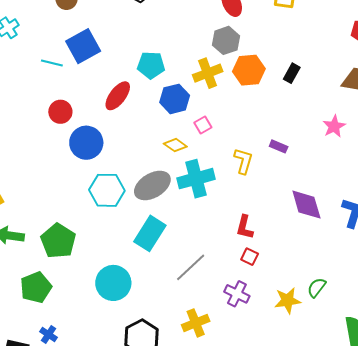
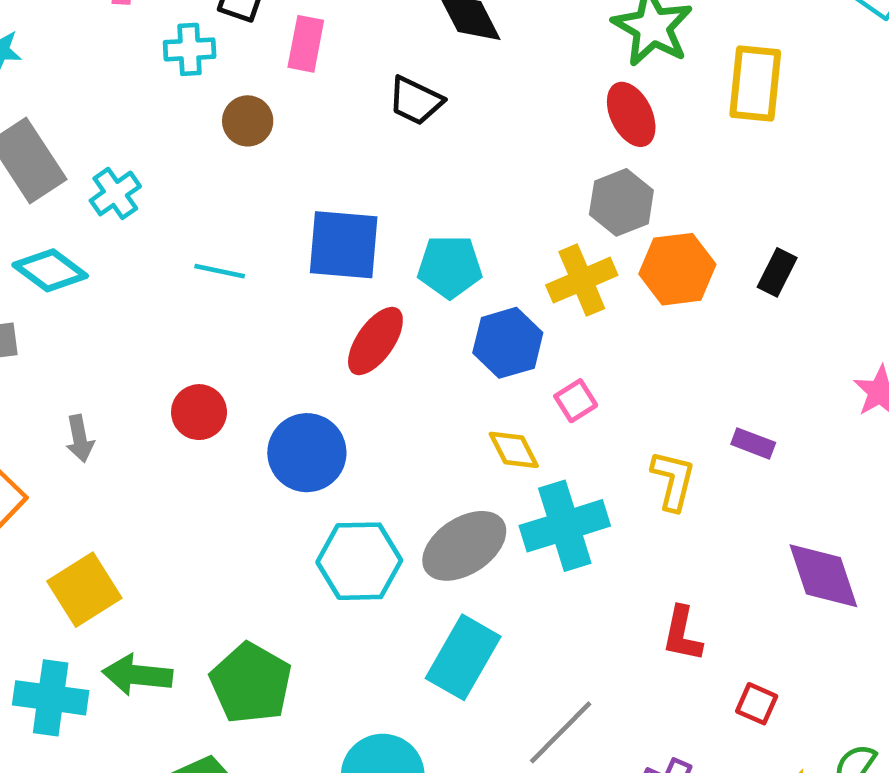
blue square: (83, 46) -> (344, 245), moved, turned 36
red circle: (60, 112) -> (199, 412), moved
yellow diamond: (175, 145) -> (514, 450), turned 30
red square: (250, 257) -> (757, 704), moved

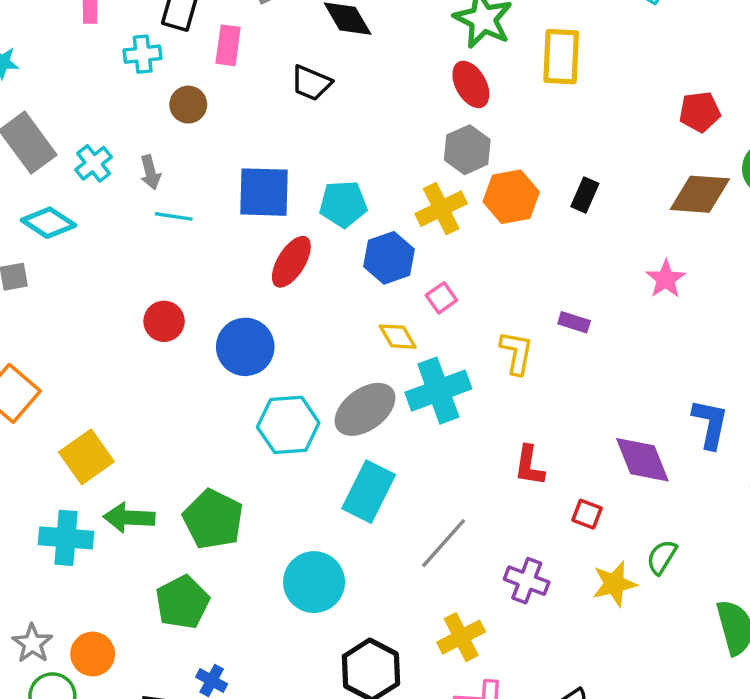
gray arrow: (80, 439) -> (150, 172), moved
purple diamond: (823, 576) -> (642, 460), moved

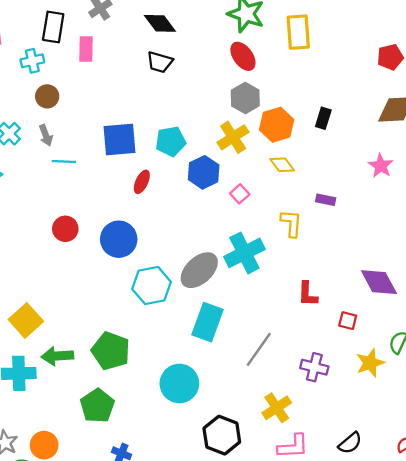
black trapezoid: (311, 83) -> (160, 62), moved
brown circle: (188, 105) -> (47, 96), moved
red ellipse: (291, 262) -> (142, 182), size x0.7
yellow diamond: (398, 337) -> (282, 165), moved

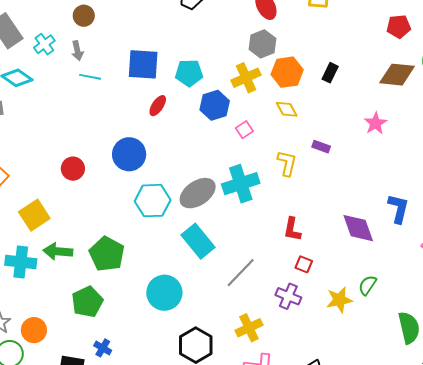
red circle: (65, 229) -> (73, 169), moved
red square: (348, 321) -> (304, 264), moved
cyan rectangle: (207, 322) -> (198, 241), turned -68

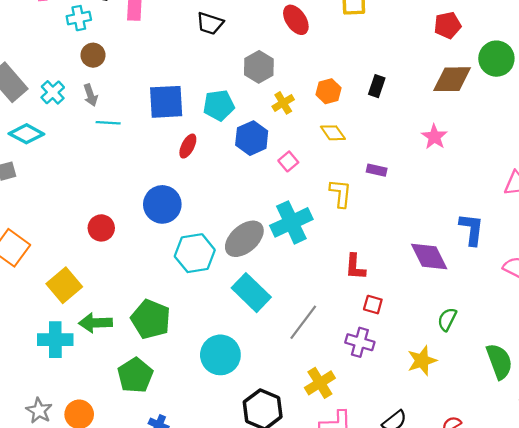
gray hexagon: (262, 44) -> (259, 67), moved
orange hexagon: (287, 72) -> (328, 91), size x0.7
yellow cross: (246, 78) -> (283, 103), size x0.7
yellow star: (339, 300) -> (422, 361), moved

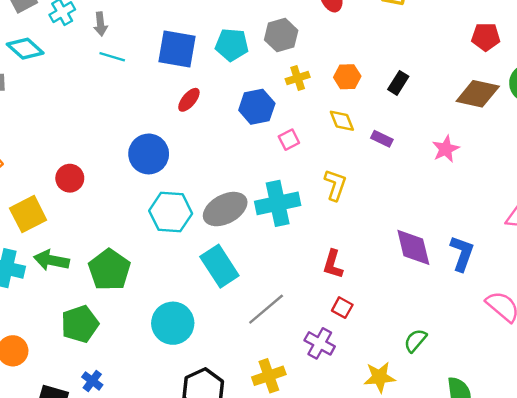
cyan pentagon: (219, 105) -> (232, 45), moved
purple rectangle: (377, 170) -> (382, 139), moved
red circle: (101, 228) -> (70, 178), moved
purple diamond: (429, 257) -> (413, 247), moved

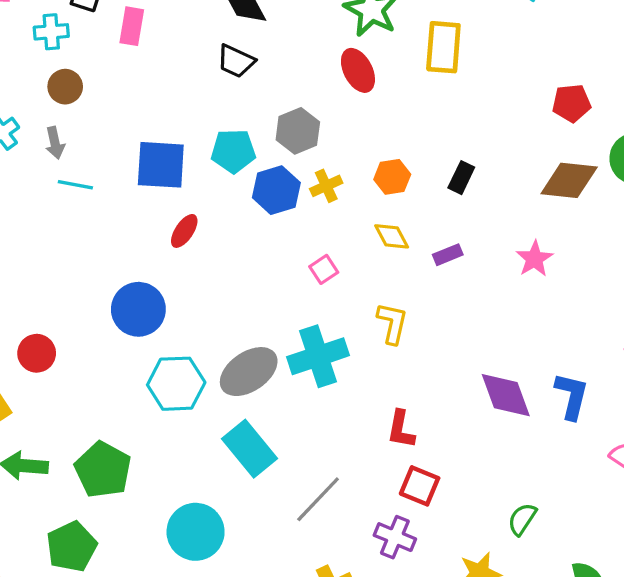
blue hexagon: (257, 107) -> (276, 190), moved
purple rectangle: (382, 139) -> (448, 255), turned -42
red square: (342, 308) -> (420, 486), size x1.4

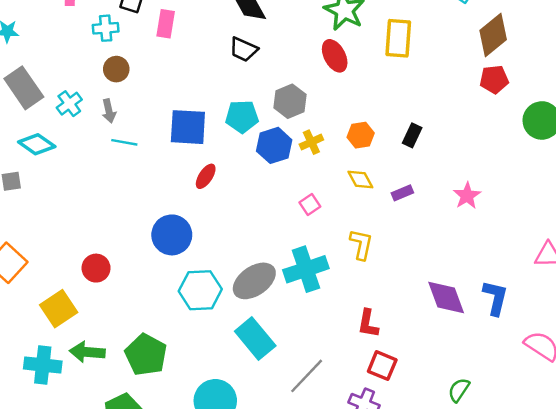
brown diamond: (569, 180) -> (493, 35), moved, turned -45

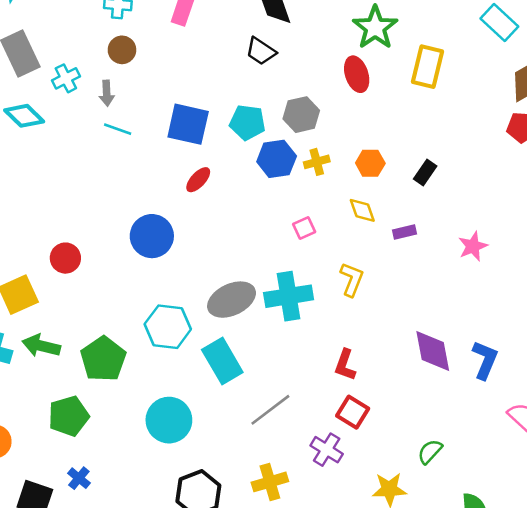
cyan hexagon: (200, 290) -> (168, 327), moved

